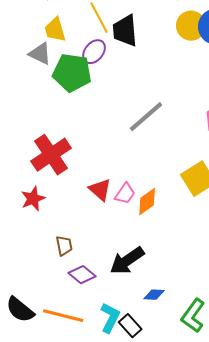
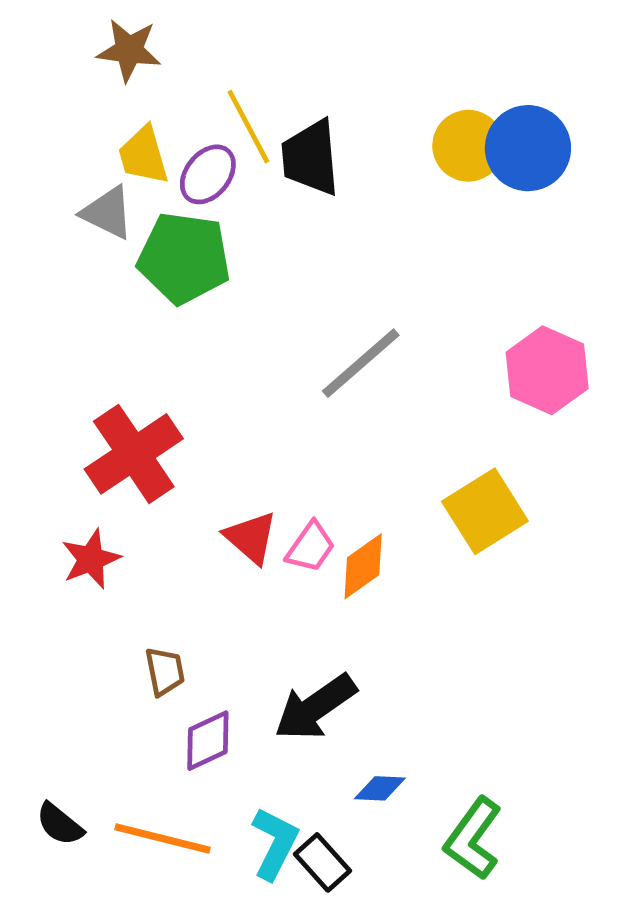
purple ellipse: (94, 52) -> (208, 174), moved
purple diamond: (82, 275) -> (208, 741), turned -64
black semicircle: (20, 310) -> (60, 824), size x0.7

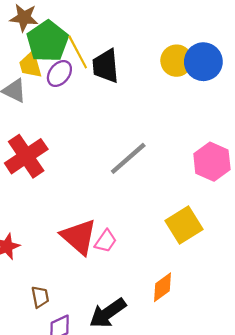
green pentagon: (184, 258) -> (48, 41), moved, turned 30
red cross: (134, 454) -> (26, 156), moved
red triangle: (251, 538) -> (79, 237), size x1.5
orange diamond: (363, 566) -> (163, 287), moved

